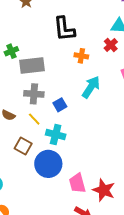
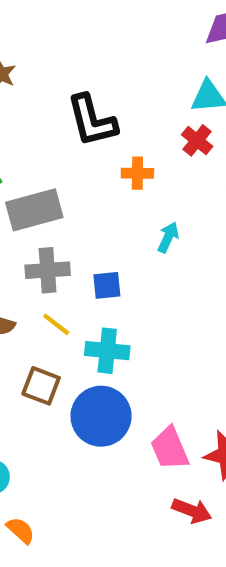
cyan arrow: (91, 87) -> (168, 237), size x0.6
blue square: (60, 105) -> (107, 285), turned 32

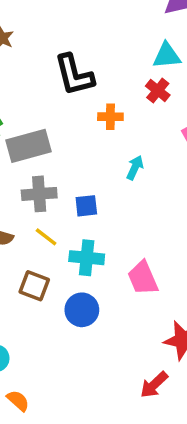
blue circle: (101, 416) -> (82, 310), size x0.7
pink trapezoid: (170, 448) -> (143, 278), moved
red arrow: (192, 511) -> (154, 385), turned 116

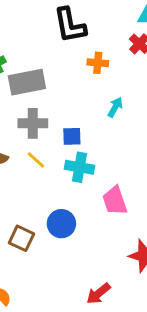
cyan cross: (87, 258) -> (79, 167), moved
brown square: (34, 286) -> (22, 238), moved
red arrow: (154, 385) -> (98, 294), moved

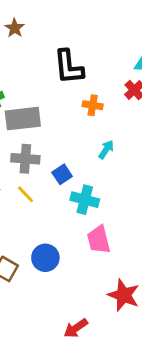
blue square: (72, 136) -> (62, 174), turned -36
cyan cross: (79, 167) -> (85, 200), moved

